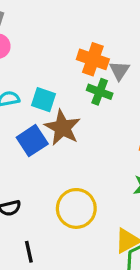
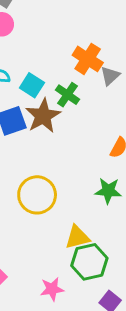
green cross: (100, 92) -> (67, 95), moved

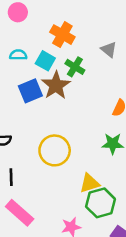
orange cross: (88, 59) -> (62, 35), moved
gray triangle: (110, 76) -> (109, 49), turned -35

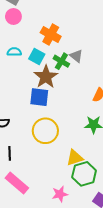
gray triangle: (109, 49) -> (76, 56), moved
blue square: (30, 91) -> (39, 97), moved, turned 30

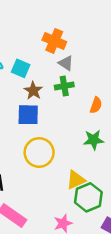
orange cross: (51, 35) -> (54, 41), moved
green cross: (61, 61) -> (64, 86), moved, turned -35
brown star: (46, 77) -> (33, 91), size x0.7

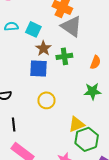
gray triangle: (66, 63) -> (71, 26), size x1.6
green cross: (64, 86) -> (64, 56), moved
yellow circle: (39, 153) -> (46, 100), size x0.7

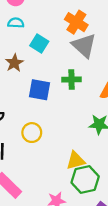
cyan semicircle: (11, 26) -> (16, 23), moved
brown star: (43, 48) -> (14, 63), moved
yellow circle: (46, 100) -> (32, 133), moved

